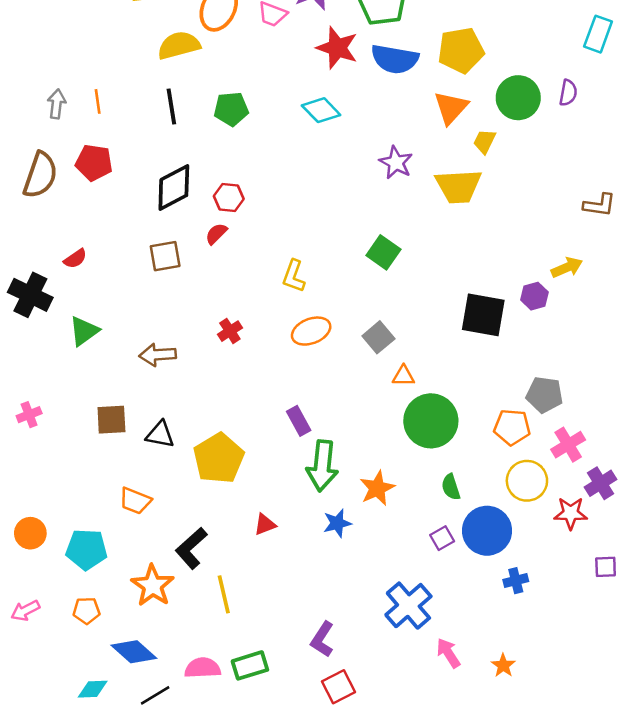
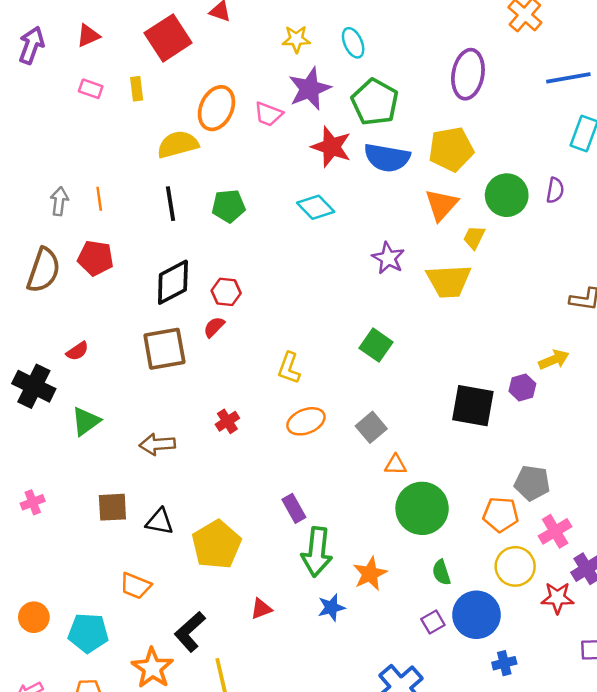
brown square: (165, 256) -> (164, 349), size x1.4

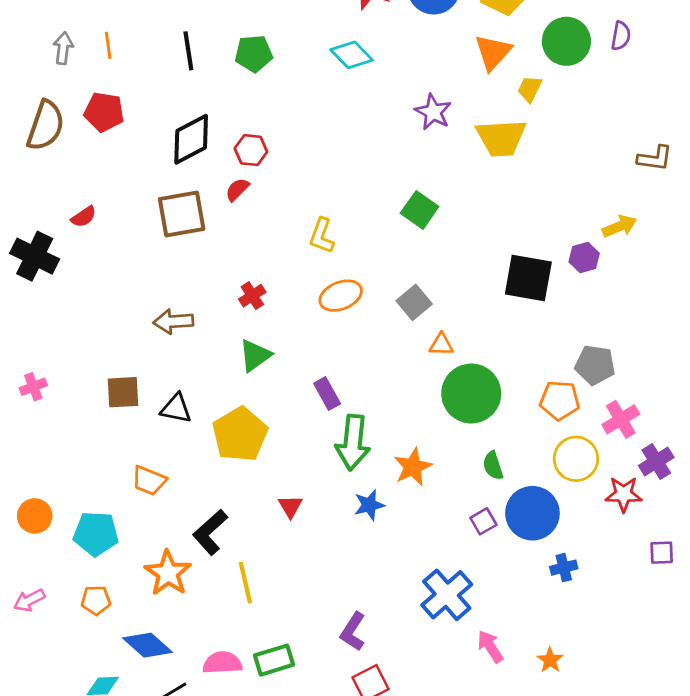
green triangle: (86, 421) -> (255, 355), moved
red triangle: (261, 609) -> (290, 506), turned -40

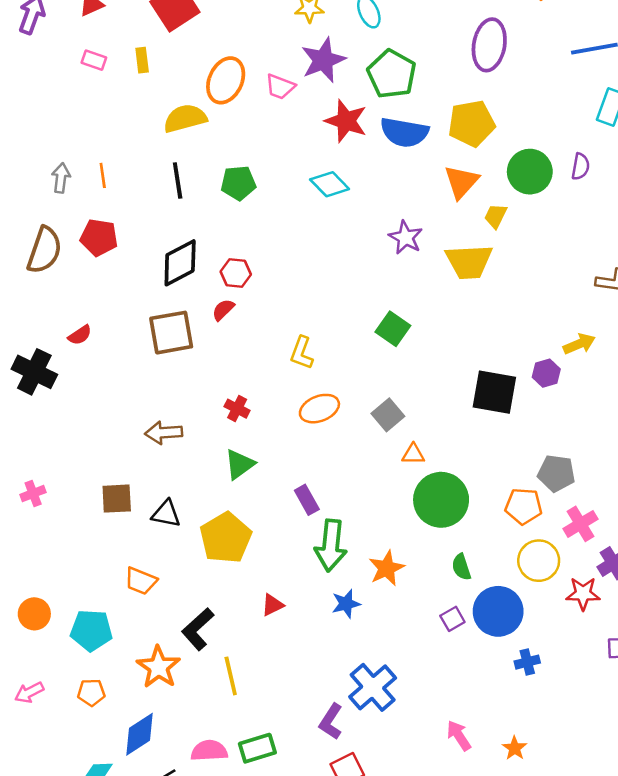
red cross: (252, 296) -> (237, 409), turned -30
red triangle: (290, 506) -> (273, 605), turned 35
blue cross: (447, 595) -> (373, 687), moved
blue diamond: (148, 645) -> (139, 734), turned -75

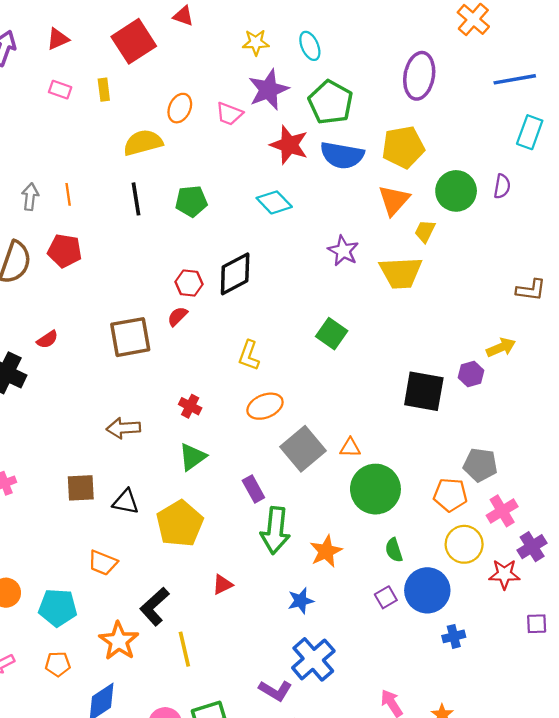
orange ellipse: (226, 80) -> (180, 108), size x0.7
black diamond: (180, 263) -> (235, 274), moved
gray square: (388, 415) -> (303, 449), moved, size x1.5
blue star: (346, 604) -> (301, 601), moved
purple L-shape: (331, 722) -> (275, 691), turned -92

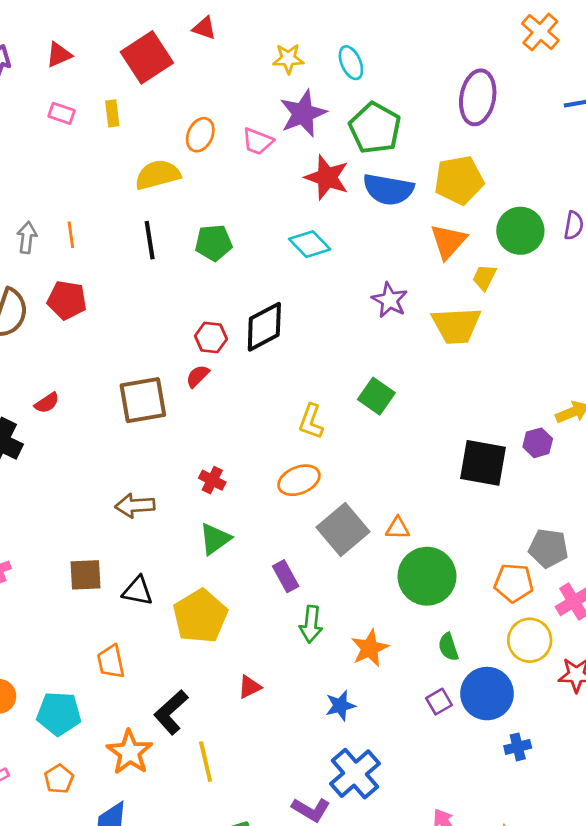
yellow L-shape: (249, 356) -> (311, 421), moved
green arrow: (275, 531) -> (311, 624), size x0.7
orange trapezoid: (103, 563) -> (111, 662), turned 56
orange pentagon: (58, 664) -> (59, 779), turned -30

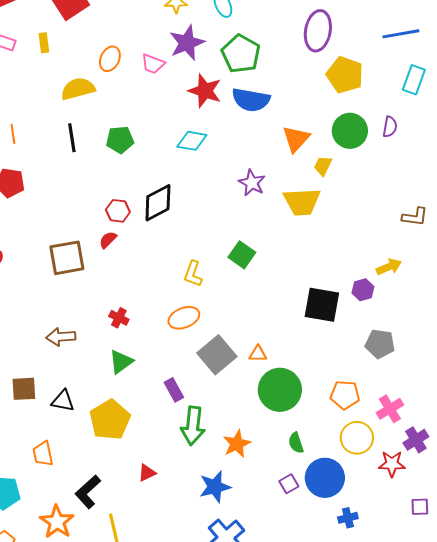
yellow pentagon: (459, 180) -> (345, 75), moved, turned 30
cyan diamond: (310, 244) -> (192, 141), turned -36
gray pentagon: (548, 548) -> (380, 344), moved
green arrow: (311, 624) -> (193, 426), size x1.4
blue star: (340, 706) -> (215, 487), size x1.4

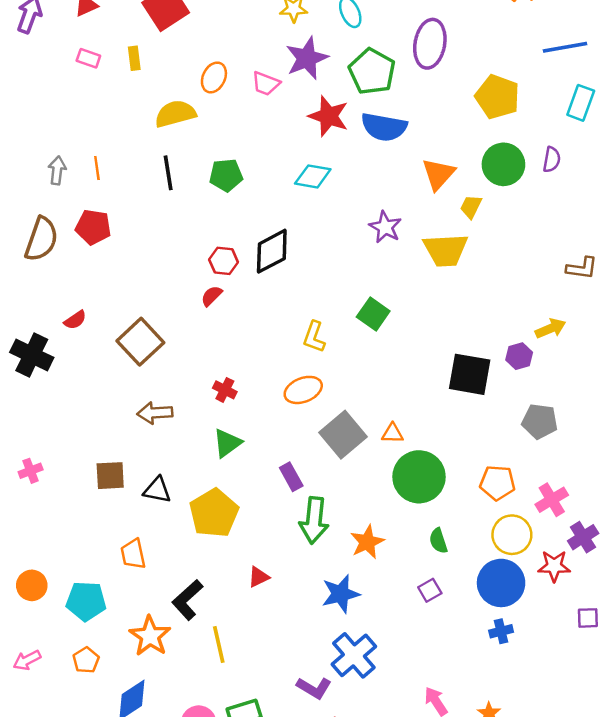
purple ellipse: (318, 31) -> (430, 44), moved
brown square: (67, 258) -> (140, 342), moved, turned -33
blue circle: (325, 478) -> (501, 583), moved

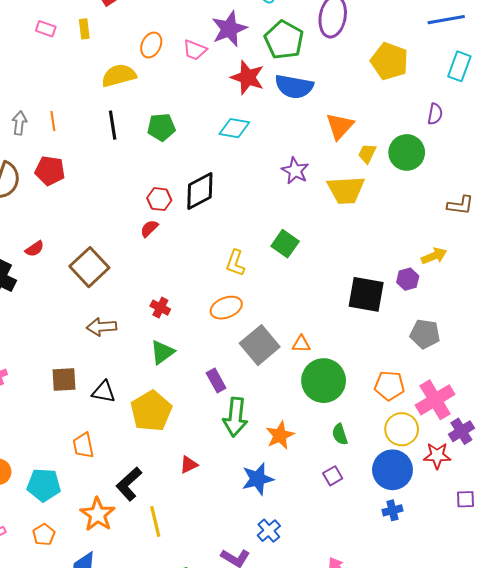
green circle: (503, 164) -> (407, 152), moved
pink cross: (552, 500) -> (435, 400), size x1.4
blue cross: (354, 655) -> (269, 531), size x0.6

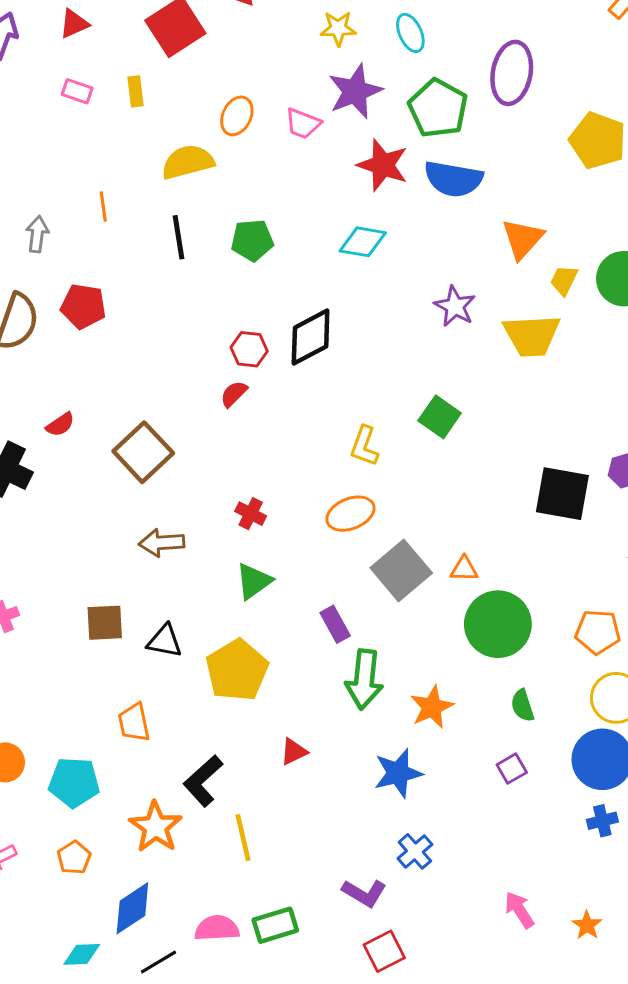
orange line: (53, 121) -> (103, 207), moved

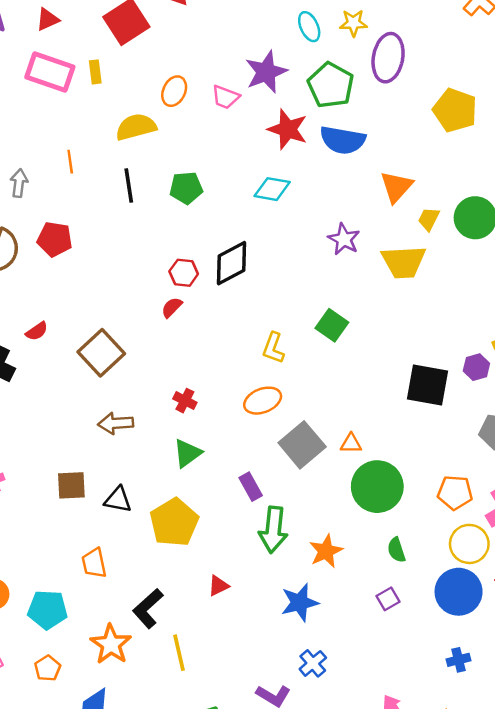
yellow star: (338, 28) -> (353, 23), moved
pink rectangle: (77, 91) -> (50, 72), size x2.0
blue cross: (602, 821) -> (459, 660), moved

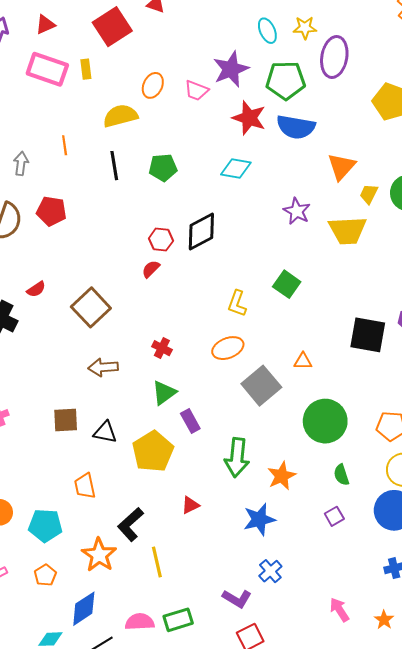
green pentagon: (331, 85) -> (286, 80), turned -30
orange triangle: (351, 444) -> (303, 361), moved
purple rectangle: (251, 487) -> (190, 421), moved

